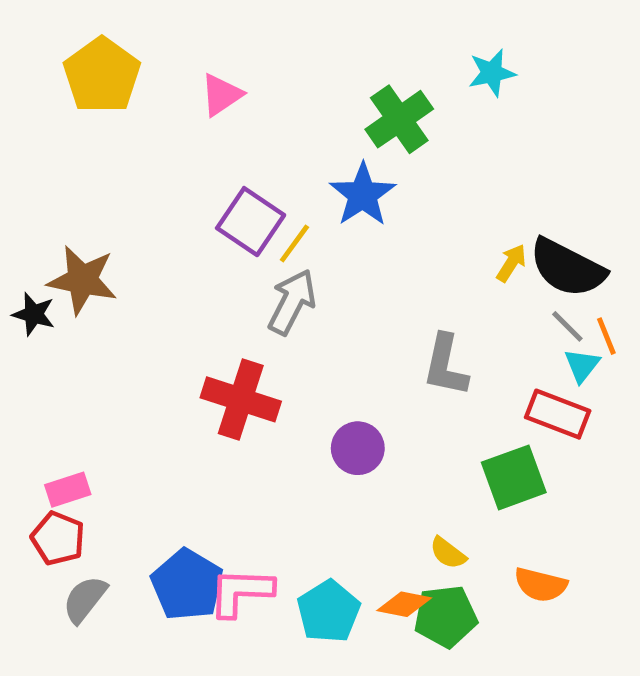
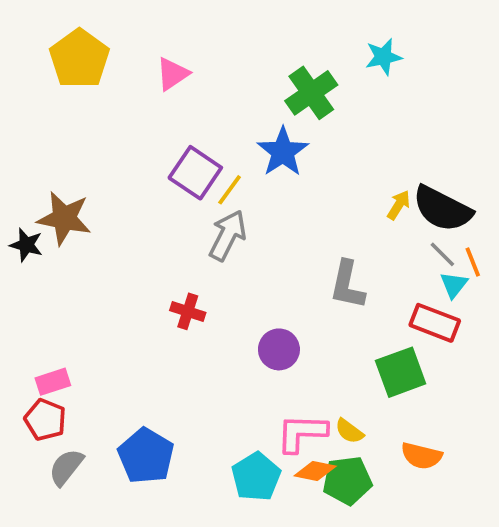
red cross: (241, 399) -> (188, 311), size x0.6
pink L-shape: (241, 592) -> (302, 433), moved

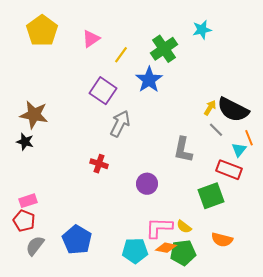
yellow line: (230, 190) -> (121, 55), moved
black star: (26, 245) -> (25, 142), moved
gray line: (442, 254) -> (216, 130), moved
cyan pentagon: (256, 477) -> (135, 251), turned 30

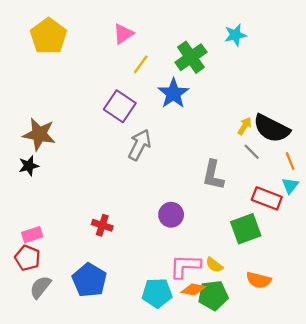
pink triangle: (91, 39) -> (123, 34), moved
black star: (25, 142) -> (29, 166), turned -30
cyan triangle: (239, 150) -> (290, 186), moved
red cross: (99, 164) -> (102, 225), moved

